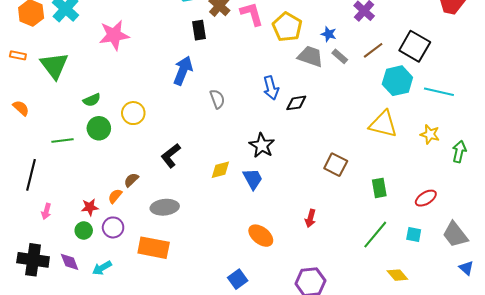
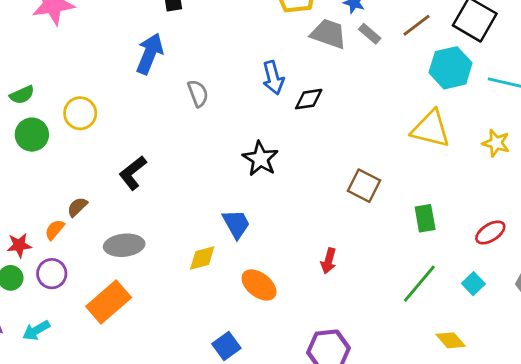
yellow diamond: (220, 170) -> (202, 258), moved
blue trapezoid: (253, 179) -> (236, 224), moved
cyan square: (414, 235) -> (473, 284), turned 35
orange rectangle: (154, 248) -> (109, 302), turned -52

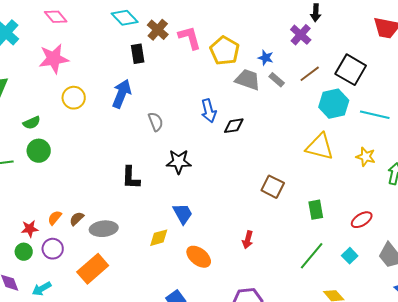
yellow circle: (80, 113) -> (74, 98), moved
black star: (260, 159) -> (179, 162), moved, turned -30
black L-shape: (133, 173) -> (131, 178), moved, turned -50
brown semicircle: (77, 207) -> (77, 219), moved

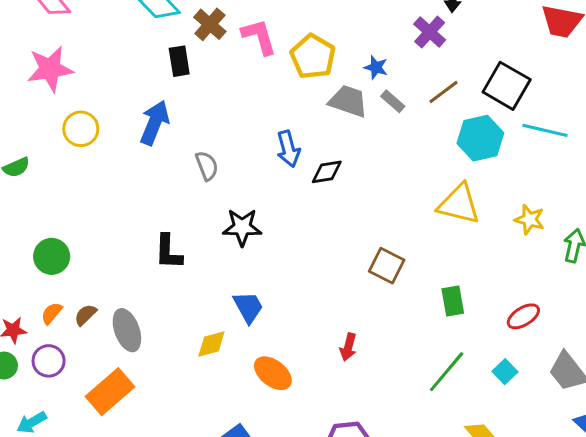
cyan line: (375, 115) -> (545, 130), moved
green circle: (39, 151) -> (52, 256), moved
gray ellipse: (104, 229) -> (127, 330), turned 76

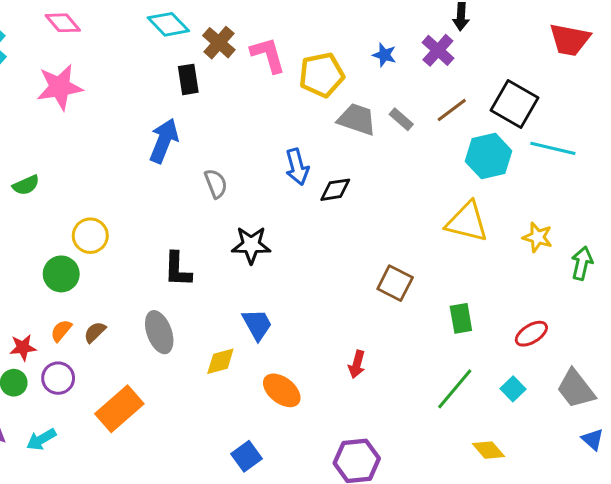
yellow pentagon: (313, 57) -> (322, 75), turned 30
blue star: (376, 67) -> (384, 55), moved
yellow circle: (81, 129) -> (90, 236), moved
gray ellipse: (127, 330) -> (159, 332), moved

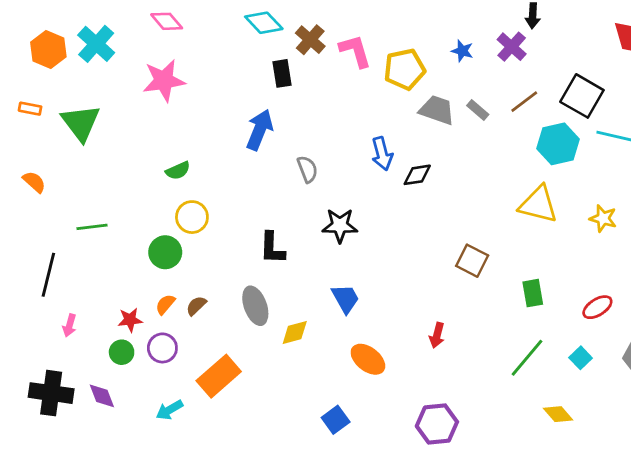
green semicircle: (26, 185) -> (178, 171), moved
yellow diamond: (220, 361) -> (295, 332), moved
cyan arrow: (41, 439) -> (169, 410), moved

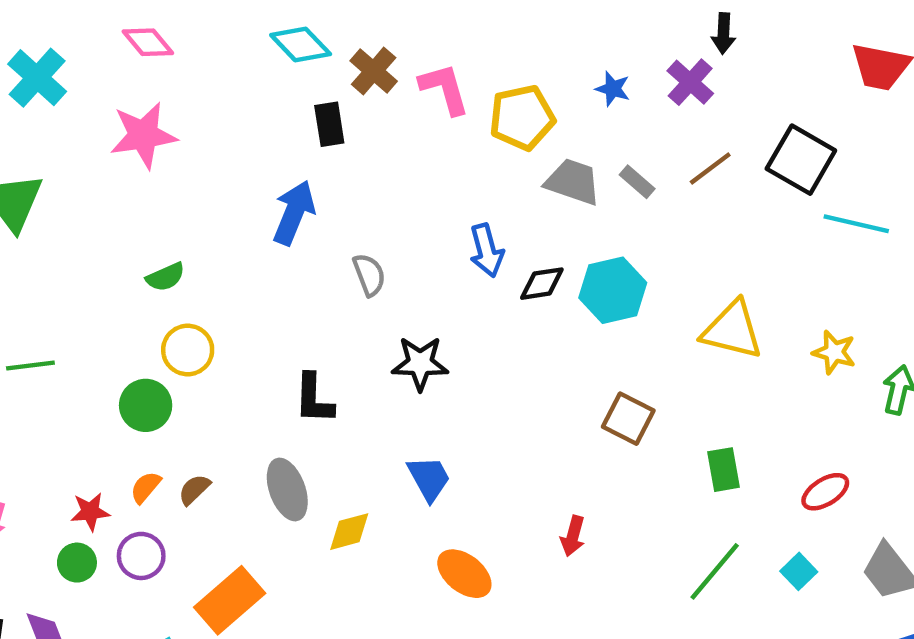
cyan hexagon: (558, 144) -> (613, 290), moved

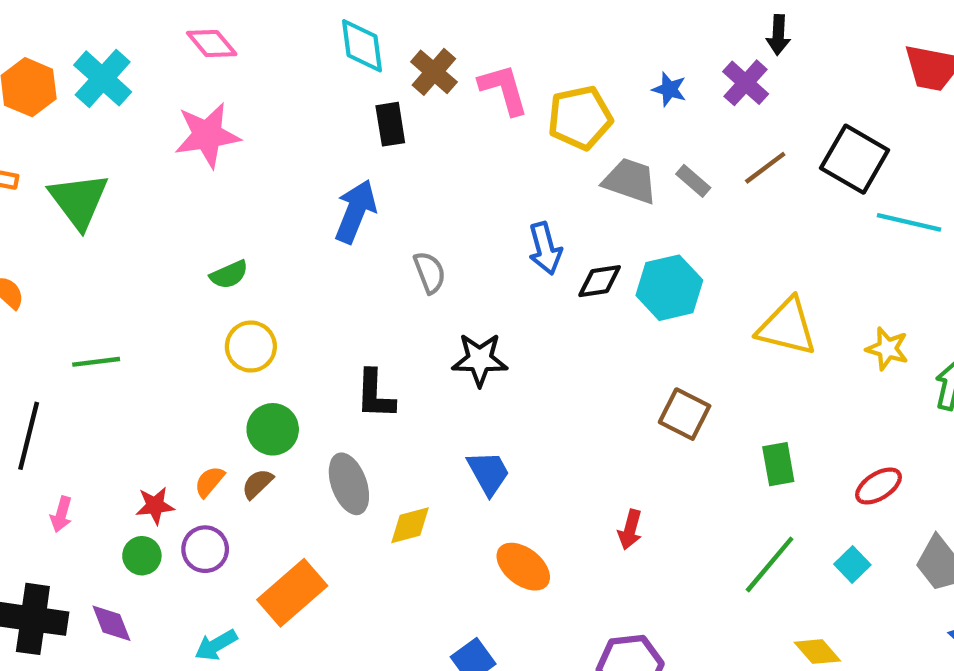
cyan diamond: (301, 44) -> (362, 46), turned 36
green circle: (146, 405) -> (273, 429), moved

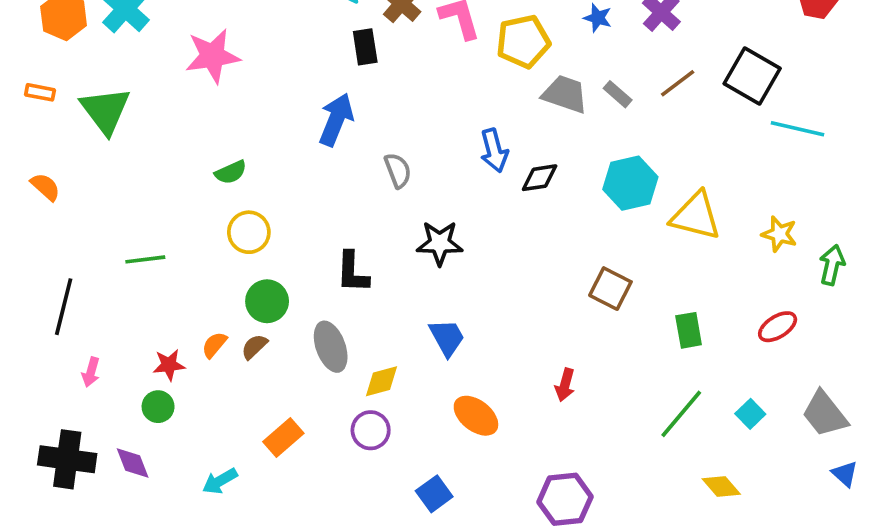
cyan hexagon: (669, 288) -> (630, 183), moved
green line: (96, 362) -> (145, 259), moved
red ellipse: (879, 486) -> (778, 327), moved
purple circle: (205, 549) -> (371, 430), moved
orange rectangle: (292, 593) -> (283, 438), size x0.7

